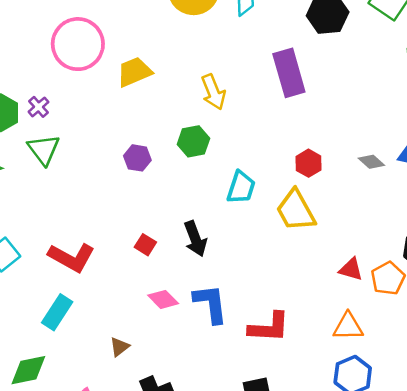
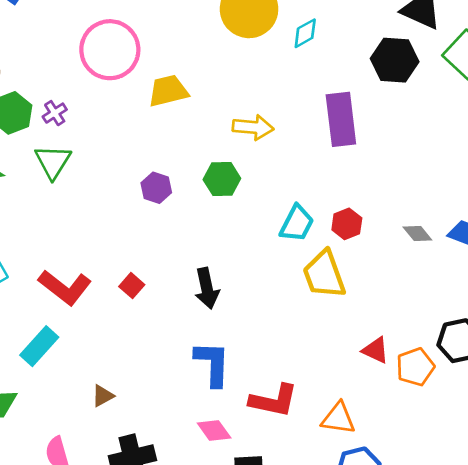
yellow arrow: (213, 92) -> (253, 127), turned -72
cyan trapezoid: (241, 187) -> (297, 223), moved
red square: (145, 245) -> (132, 286), moved
pink diamond: (163, 299) -> (214, 430), moved
orange triangle: (348, 326) -> (338, 418), moved

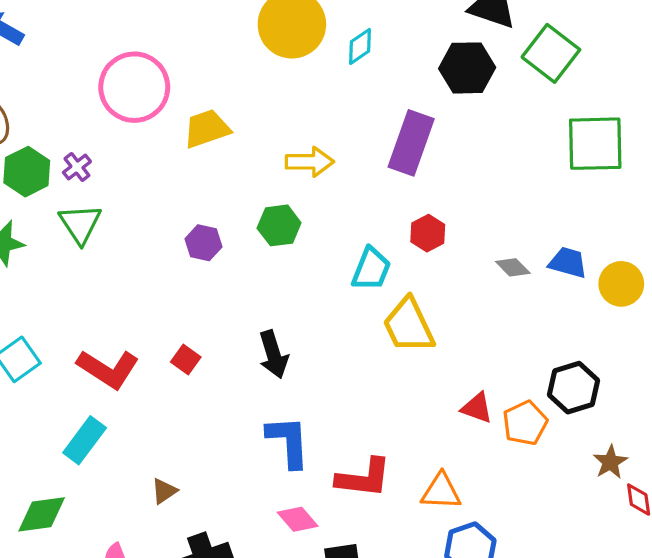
purple rectangle: (341, 119) -> (411, 143), turned 32
red hexagon: (347, 224) -> (428, 233), moved

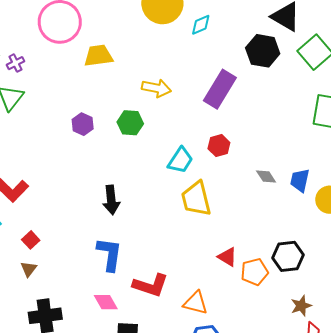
blue trapezoid: (568, 263) -> (300, 180), turned -105
red square: (186, 359) -> (31, 240), moved
brown triangle: (164, 491) -> (29, 269), turned -30

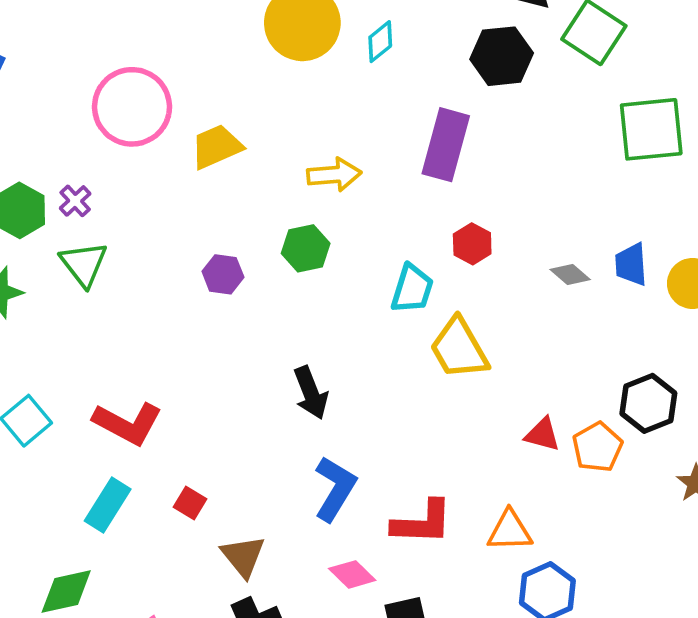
blue L-shape: (110, 254) -> (335, 489), turned 39
brown triangle: (29, 269) -> (243, 556), moved, size x1.5

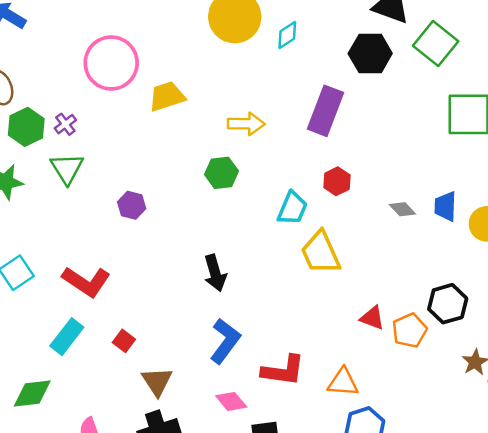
purple hexagon: (223, 274) -> (132, 205), moved

